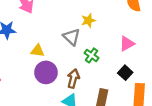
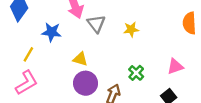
yellow star: (88, 20) -> (131, 29), moved
gray triangle: (72, 37) -> (96, 24), moved

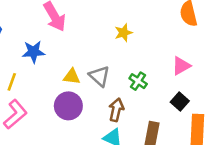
gray triangle: (96, 24) -> (99, 76), moved
purple circle: (86, 83) -> (68, 106), moved

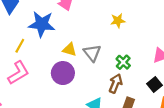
blue star: (33, 52) -> (42, 24), size x1.4
brown arrow: (116, 110) -> (116, 83), moved

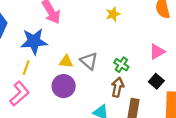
yellow star: (118, 21) -> (113, 14), moved
yellow line: (20, 46) -> (26, 68), moved

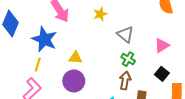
yellow star: (113, 14) -> (100, 14), moved
blue star: (34, 41) -> (44, 39), turned 30
gray triangle: (89, 61) -> (125, 34), moved

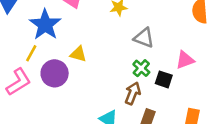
gray triangle: (125, 34) -> (144, 38), turned -30
black square: (162, 74) -> (164, 79), moved, turned -32
purple circle: (74, 81) -> (55, 73), moved

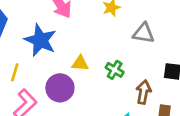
yellow line: (31, 53) -> (15, 72), moved
green cross: (141, 68) -> (115, 70), moved

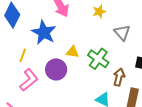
gray triangle: (144, 33) -> (122, 33), turned 36
green cross: (115, 70) -> (98, 59), size x1.5

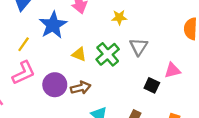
green cross: (98, 59) -> (108, 54), moved
purple circle: (56, 69) -> (55, 85), moved
brown arrow: (119, 77) -> (81, 88), moved, turned 48

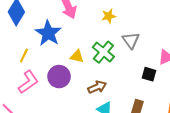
purple circle: (55, 85) -> (59, 77), moved
brown arrow: (81, 88) -> (97, 87), moved

